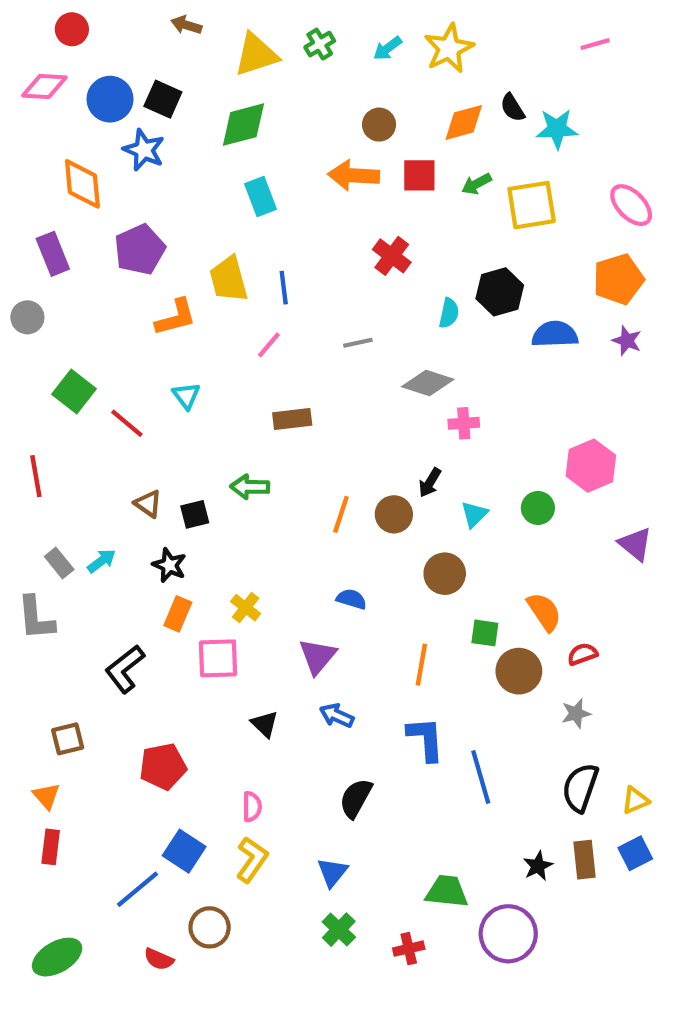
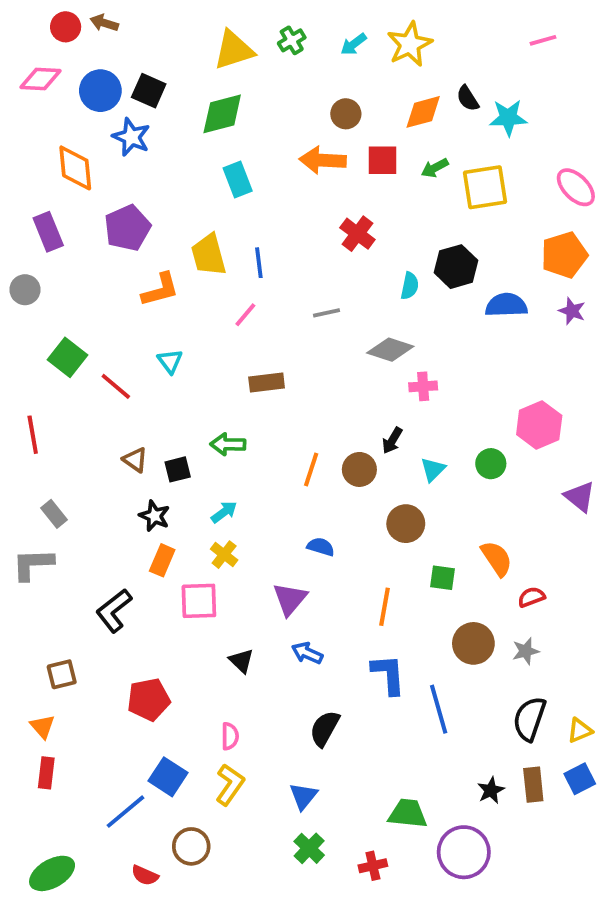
brown arrow: (186, 25) -> (104, 23), moved
cyan arrow: (102, 561) -> (224, 512), moved
gray L-shape: (36, 618) -> (33, 564), turned 93
brown circle: (519, 671) -> (473, 643), moved

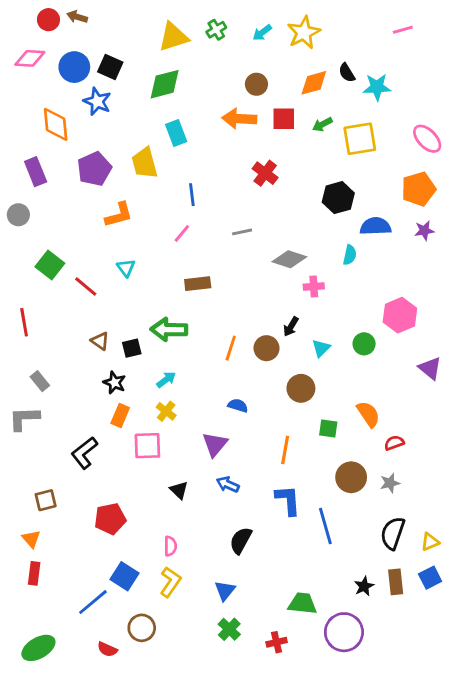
yellow trapezoid: (209, 255) -> (145, 163), moved
cyan semicircle: (410, 286) -> (350, 255), moved
purple star: (572, 311) -> (424, 231), turned -30
green arrow: (228, 444) -> (169, 330), size x1.4

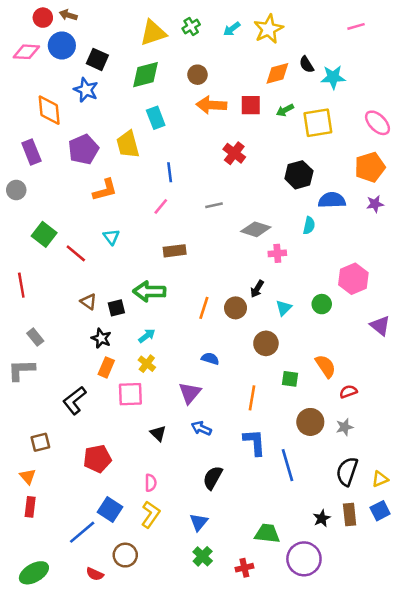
blue circle: (74, 67) -> (62, 45), moved
brown circle: (256, 84) -> (197, 75), moved

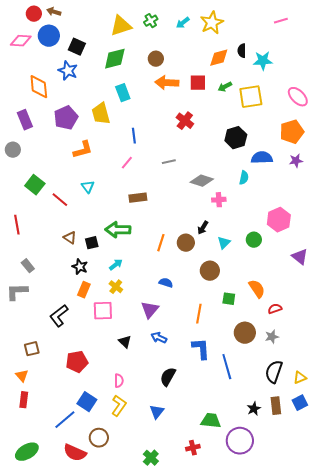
black semicircle: (307, 65) -> (242, 51), turned 32
green cross: (203, 556) -> (151, 458), moved
red semicircle: (95, 574) -> (75, 453), size x1.6

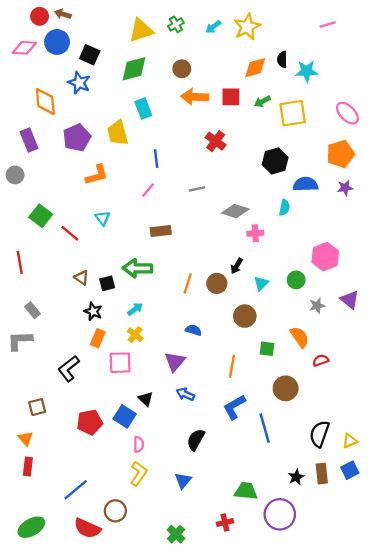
gray star: (272, 337) -> (317, 306), moved
blue L-shape: (201, 349) -> (234, 407), turned -115
blue square: (87, 402) -> (125, 416), moved

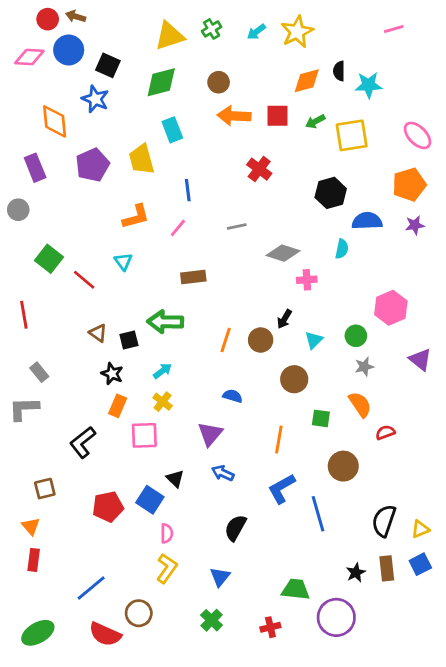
orange L-shape: (97, 175) -> (136, 217), moved
gray star: (317, 306) -> (364, 367), moved
green cross: (176, 534) -> (212, 620), moved

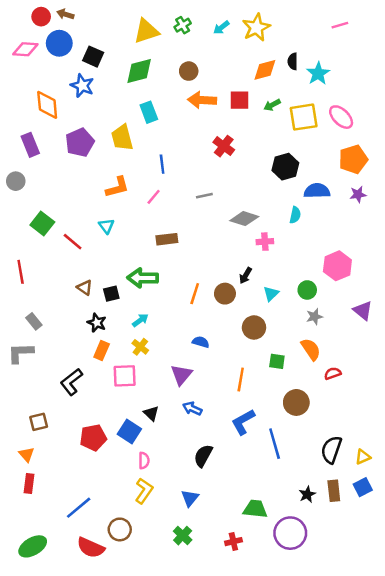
cyan star: (368, 85) -> (318, 73), turned -30
pink ellipse: (418, 135) -> (341, 117), moved

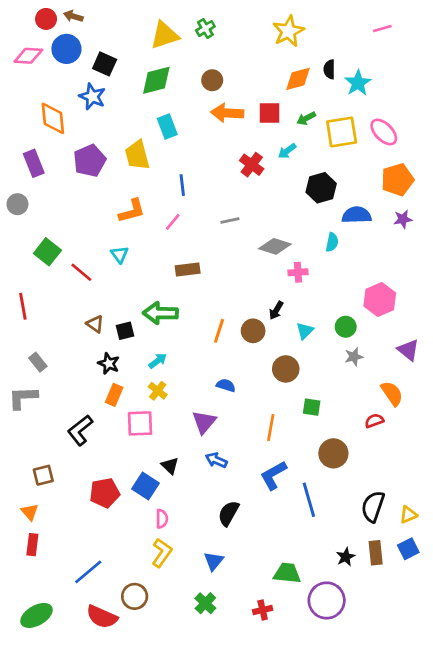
cyan arrow: (221, 28) -> (287, 151), moved
orange semicircle: (311, 349) -> (392, 393), moved

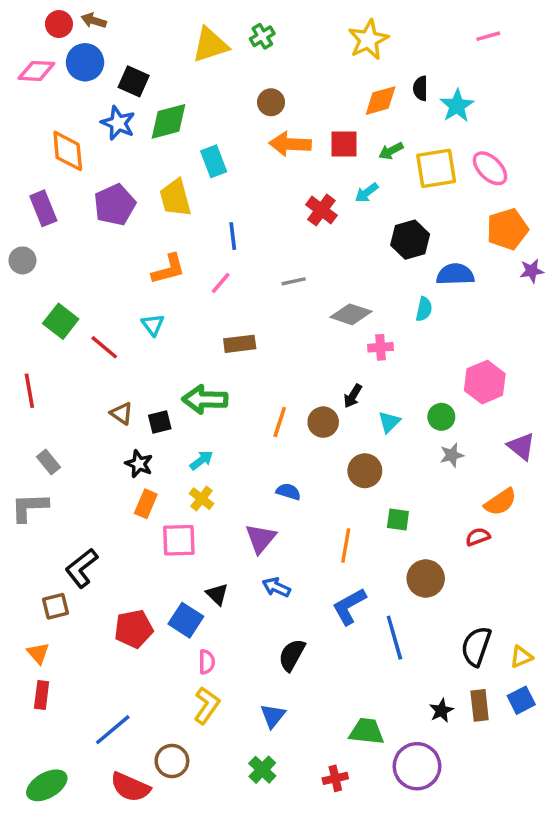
green diamond: (156, 80) -> (168, 121), moved
purple star: (403, 219) -> (532, 271), moved
orange semicircle: (392, 393) -> (500, 502), turned 90
black L-shape: (80, 430) -> (82, 568), moved

